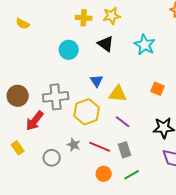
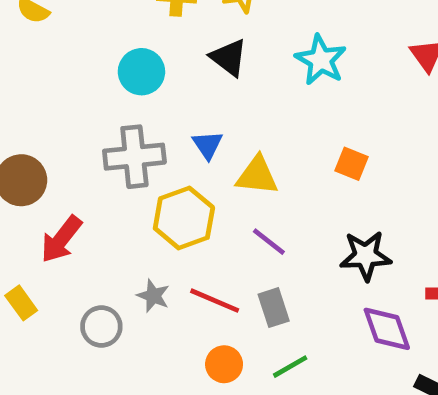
gray cross: (56, 97) -> (134, 157), moved

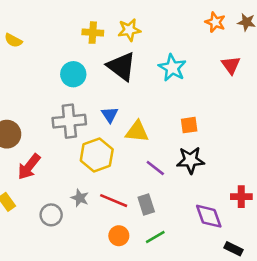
black triangle: (229, 58) -> (121, 66), size x1.4
orange square: (351, 164) -> (189, 125), turned -30
purple line: (269, 242) -> (155, 168), moved
black star: (366, 256) -> (190, 160), moved

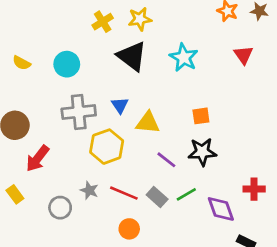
yellow cross: (93, 33) -> (103, 22), turned -36
yellow semicircle: (13, 40) -> (22, 63), moved
cyan circle: (73, 74) -> (67, 64), moved
gray rectangle: (146, 204) -> (157, 197), turned -30
green line: (155, 237) -> (186, 194), moved

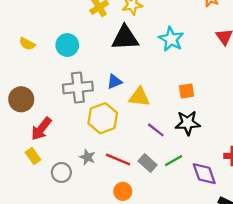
black triangle: (132, 56) -> (125, 38), turned -40
blue triangle: (120, 105) -> (114, 82), turned 42
yellow rectangle: (15, 194) -> (33, 156), moved

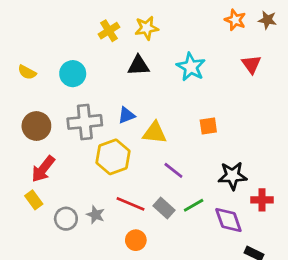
black triangle: (125, 38) -> (138, 66), size x0.7
brown circle: (21, 99) -> (36, 126), moved
black star: (188, 123) -> (233, 176), moved
gray star: (87, 157) -> (96, 215), moved

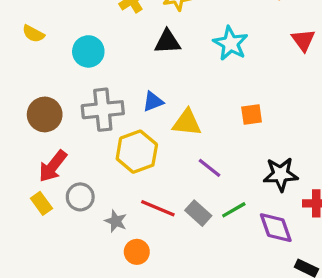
yellow semicircle: (27, 72) -> (33, 34), moved
gray circle: (66, 219) -> (80, 197), moved
orange circle: (136, 240) -> (137, 252), moved

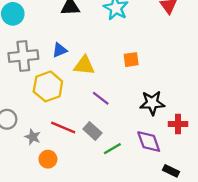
green line: (234, 210) -> (112, 149), moved

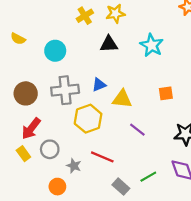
gray rectangle: (92, 131) -> (121, 187), moved
orange circle: (48, 159) -> (57, 187), moved

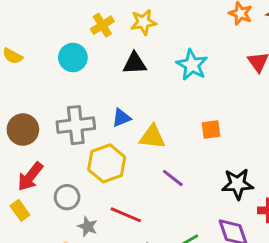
cyan circle: (55, 51) -> (73, 57), moved
gray circle: (50, 149) -> (67, 197), moved

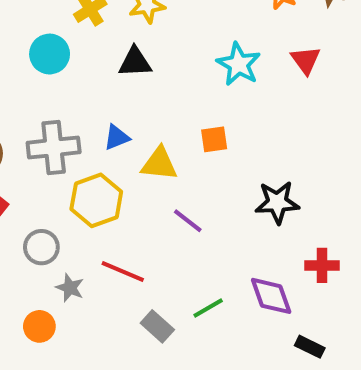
cyan star: (192, 65) -> (239, 64), moved
orange square: (211, 130) -> (214, 139), moved
black star: (238, 184) -> (277, 202), moved

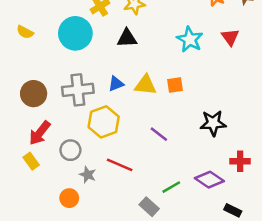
cyan circle: (50, 54) -> (75, 33), size x1.4
yellow triangle: (159, 164) -> (145, 85), moved
purple diamond: (271, 296) -> (209, 180), turned -36
gray rectangle: (157, 326) -> (149, 207), moved

